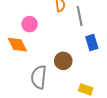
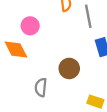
gray semicircle: (39, 77) -> (41, 87), size x0.7

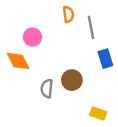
gray semicircle: (41, 87) -> (47, 88), moved

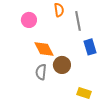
pink circle: (32, 37) -> (29, 20), moved
orange diamond: (18, 61) -> (44, 49), moved

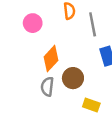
orange diamond: (44, 49) -> (51, 59), turned 70
yellow rectangle: (84, 93) -> (91, 105), moved

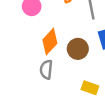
brown circle: (73, 78) -> (78, 49), moved

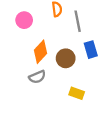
gray semicircle: (46, 70) -> (37, 77), turned -119

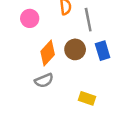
brown circle: (66, 58) -> (75, 49), moved

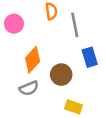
brown circle: (75, 49) -> (61, 75), moved

